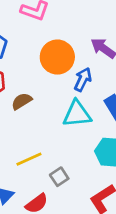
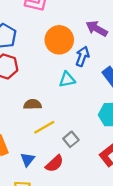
brown semicircle: (22, 101) -> (33, 104), moved, turned 36
cyan triangle: (77, 114) -> (67, 79), moved, size x0.7

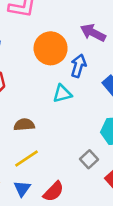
yellow line: (44, 127) -> (26, 158), moved
gray square: (71, 139) -> (89, 159), moved

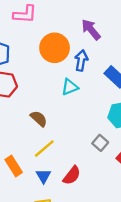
purple arrow: (93, 33) -> (91, 30), turned 30
brown semicircle: (24, 125) -> (39, 119), turned 54

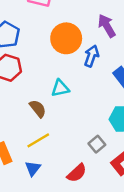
cyan triangle: (70, 87) -> (60, 88), moved
red semicircle: (72, 175) -> (77, 173), moved

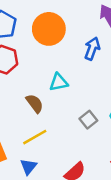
orange circle: (66, 38) -> (49, 29), moved
gray square: (97, 144) -> (88, 120), moved

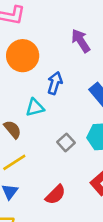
blue arrow: (92, 49) -> (55, 83), moved

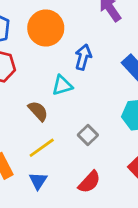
gray square: (66, 142) -> (88, 135), moved

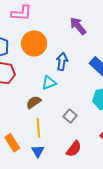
brown semicircle: (38, 111) -> (34, 102), turned -77
yellow line: (42, 148) -> (38, 128), turned -54

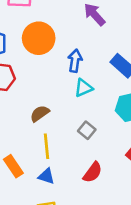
cyan triangle: (49, 83) -> (83, 88), moved
blue triangle: (38, 151) -> (46, 176), turned -40

